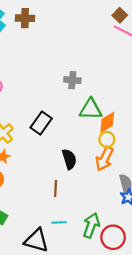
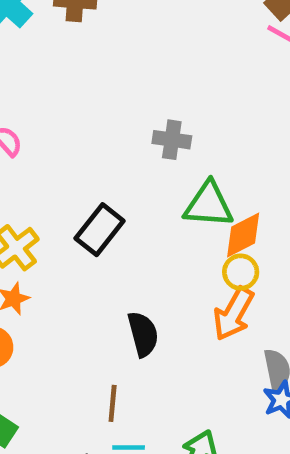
black semicircle: (69, 159) -> (143, 334), moved
brown line: (56, 188) -> (113, 403), moved

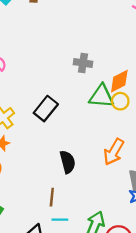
orange diamond: (243, 235) -> (119, 81), moved
yellow circle: (241, 272) -> (120, 101), moved

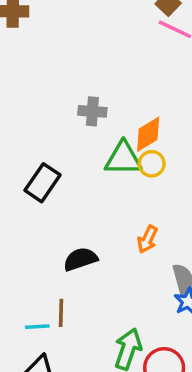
orange arrow: (114, 152) -> (147, 239), size x0.7
black semicircle: (68, 162) -> (80, 259), turned -90
cyan line: (60, 220) -> (37, 327), moved

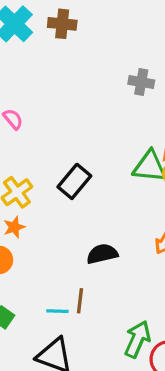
gray cross: (92, 111) -> (141, 82), moved

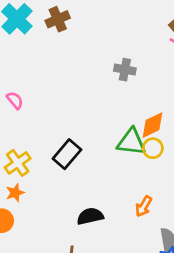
brown cross: (62, 24) -> (58, 19), turned -30

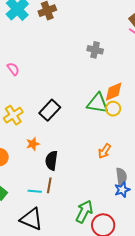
orange star: (15, 193) -> (33, 144), moved
black semicircle: (90, 216) -> (51, 161), moved, turned -72

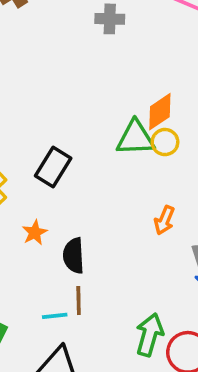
gray cross: (95, 50) -> (110, 19), moved

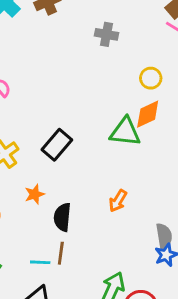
gray cross: (110, 19) -> (106, 34), moved
yellow circle: (165, 142) -> (151, 78), moved
orange arrow: (164, 220) -> (118, 201), moved

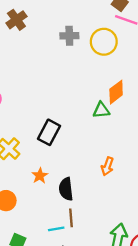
yellow circle: (151, 78) -> (104, 42), moved, size x1.5
green triangle: (125, 132) -> (101, 110), size x0.7

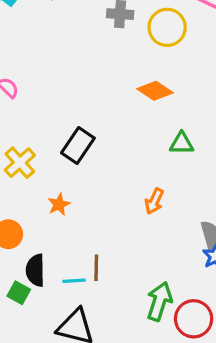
orange diamond: (116, 92) -> (155, 91), moved, turned 65
green triangle: (101, 110) -> (182, 143), moved
black semicircle: (66, 189) -> (35, 270), moved

